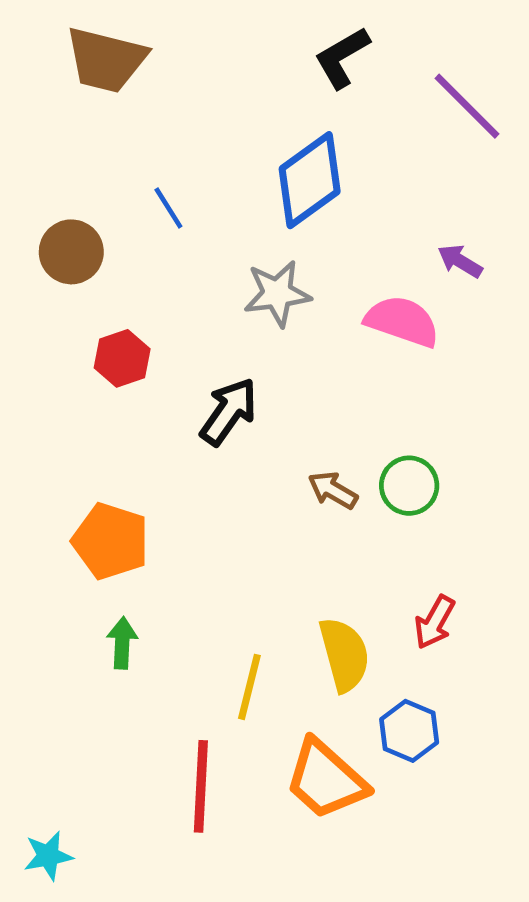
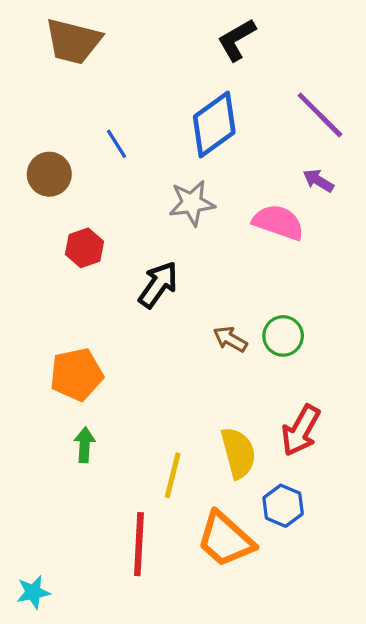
purple line: (467, 106) -> (320, 115), moved
orange pentagon: (111, 541) -> (77, 374), turned -30
red arrow: (435, 622) -> (301, 430), size x1.4

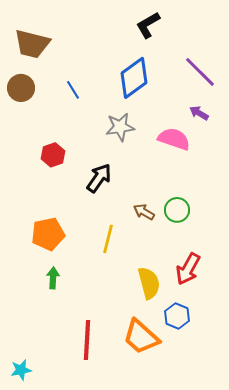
brown trapezoid: (73, 41) -> (32, 44), moved
brown circle: (49, 174) -> (21, 88), moved
yellow line: (173, 475) -> (108, 239), moved

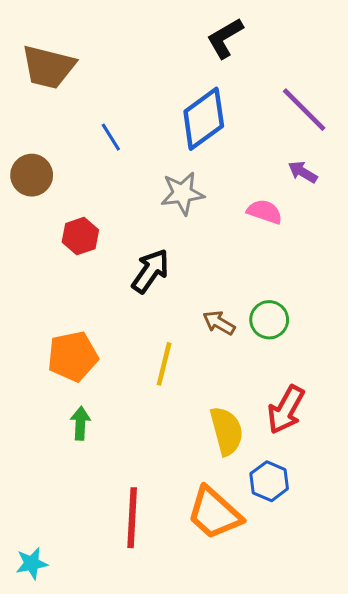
brown circle: (21, 88) -> (32, 175), moved
pink semicircle: (174, 139) -> (265, 212), size x0.7

